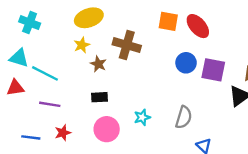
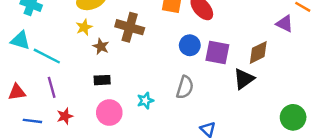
red triangle: (15, 88) -> (17, 92), moved
purple line: (50, 104) -> (52, 87), turned 66
gray semicircle: (184, 117) -> (185, 87), moved

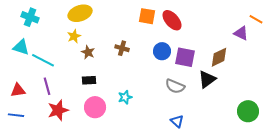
brown cross: (130, 27) -> (122, 48), moved, size x0.6
gray semicircle: (185, 87) -> (175, 86), moved, turned 96
red star: (65, 116) -> (58, 110), size x1.5
blue line: (32, 121) -> (16, 115), moved

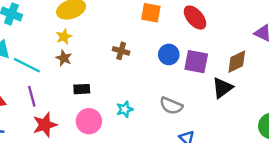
red ellipse: (172, 20) -> (195, 18), moved
brown star: (88, 52) -> (64, 58), moved
gray semicircle: (175, 86) -> (171, 106), moved

